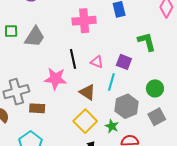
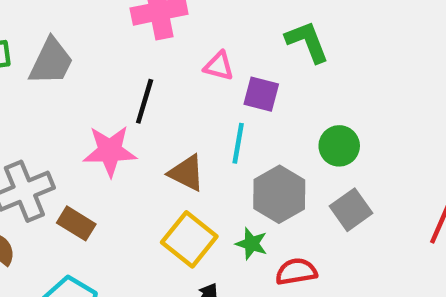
black line: (73, 59) -> (145, 101), turned 36
pink triangle: (97, 62) -> (219, 66), moved
brown rectangle: (37, 108) -> (76, 223), turned 35

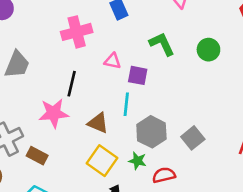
green circle: (339, 146) -> (208, 50), moved

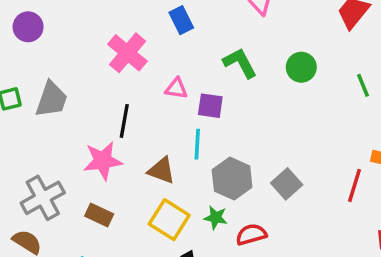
pink cross: (77, 32) -> (127, 53), turned -32
brown rectangle: (37, 156) -> (99, 215), moved

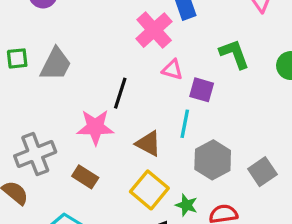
pink cross: (127, 53) -> (154, 30), moved
green star: (216, 218) -> (186, 205), moved

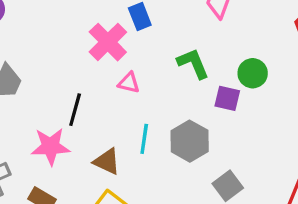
purple square: (202, 90) -> (227, 98), moved
gray hexagon: (213, 160) -> (190, 141), moved

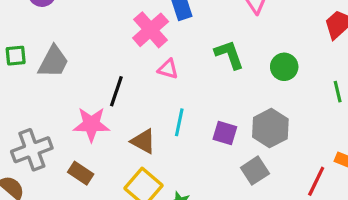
purple square: (227, 98) -> (225, 133), moved
gray hexagon: (190, 141) -> (270, 128), moved

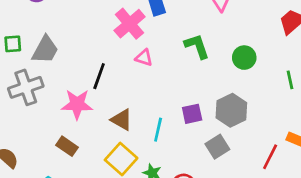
cyan line: (179, 122) -> (158, 130), moved
purple square: (225, 133) -> (192, 114), turned -30
gray cross: (32, 150) -> (26, 87), moved

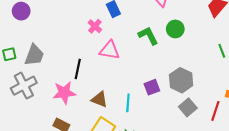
pink cross: (130, 24) -> (95, 26), size x0.6
pink triangle: (144, 58) -> (110, 50), size x1.5
green circle: (244, 58) -> (175, 29), moved
gray square: (217, 147) -> (188, 107), moved

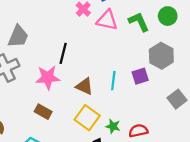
pink triangle: (110, 50) -> (107, 20), moved
gray hexagon: (181, 80) -> (161, 56), moved
cyan line: (128, 103) -> (113, 81), moved

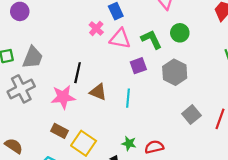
purple square: (140, 76) -> (138, 66), moved
brown triangle: (84, 86) -> (98, 92), moved
yellow square: (87, 118) -> (84, 143), moved

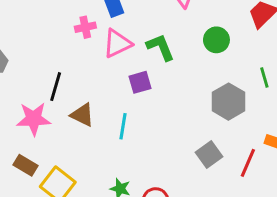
pink cross: (96, 28) -> (85, 27), turned 32
green circle: (180, 33) -> (216, 40), moved
pink triangle: (120, 39) -> (117, 43), turned -40
gray hexagon: (175, 72) -> (228, 102), moved

